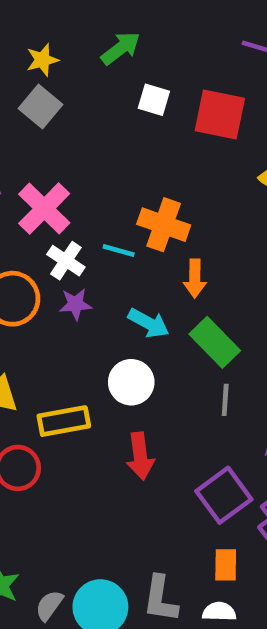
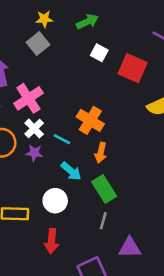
cyan line: (119, 251) -> (62, 139), moved

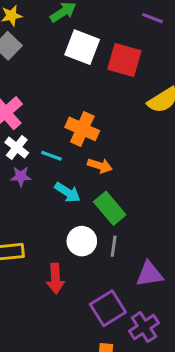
white square: (99, 53) -> (82, 47), size x1.6
orange arrow: (101, 153) -> (100, 166), turned -78
white circle: (55, 201) -> (82, 241), moved

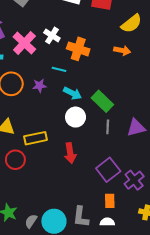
white cross: (17, 148) -> (52, 35), moved
orange arrow: (100, 166) -> (122, 50), moved
white circle: (82, 241) -> (76, 117), moved
purple triangle: (149, 274) -> (136, 128), moved

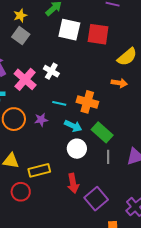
orange cross: (78, 49) -> (87, 102), moved
purple square: (108, 170) -> (96, 199), moved

